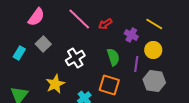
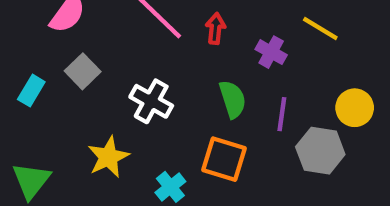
red arrow: (105, 24) -> (215, 28), turned 128
yellow circle: (153, 50) -> (355, 108), moved
white cross: (75, 58) -> (151, 101), turned -30

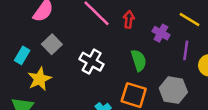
purple line: (282, 114) -> (186, 50), moved
gray hexagon: (320, 151) -> (173, 90), moved
yellow star: (108, 157) -> (40, 79), moved

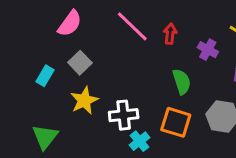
white cross: (92, 62) -> (124, 115), moved, turned -35
yellow star: (40, 79) -> (84, 100), moved

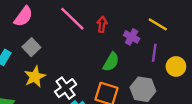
green semicircle: (182, 82) -> (111, 62), turned 48
white cross: (124, 115) -> (66, 88), turned -30

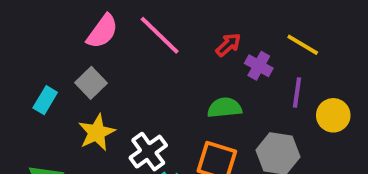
pink semicircle: (23, 16) -> (102, 31), moved
red arrow: (102, 24) -> (228, 45), moved, turned 42
green semicircle: (111, 62) -> (225, 108), turned -126

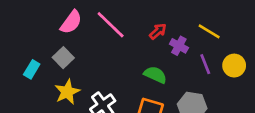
purple line: (297, 92) -> (205, 64), turned -30
green semicircle: (225, 108) -> (155, 75), turned 30
yellow circle: (333, 115) -> (234, 66), moved

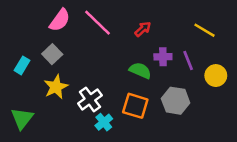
yellow line: (209, 31) -> (204, 30), moved
purple cross: (179, 46) -> (163, 57), moved, turned -30
yellow circle: (234, 66) -> (216, 76), moved

